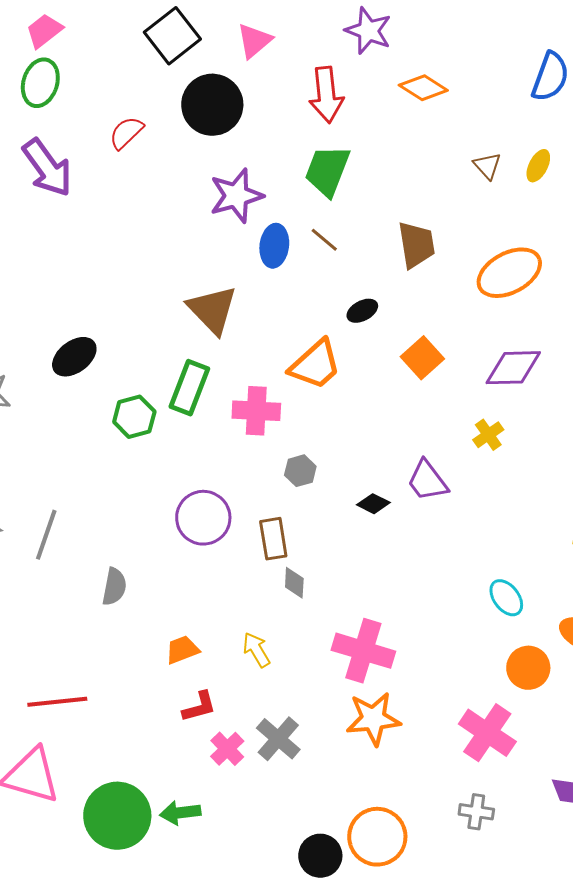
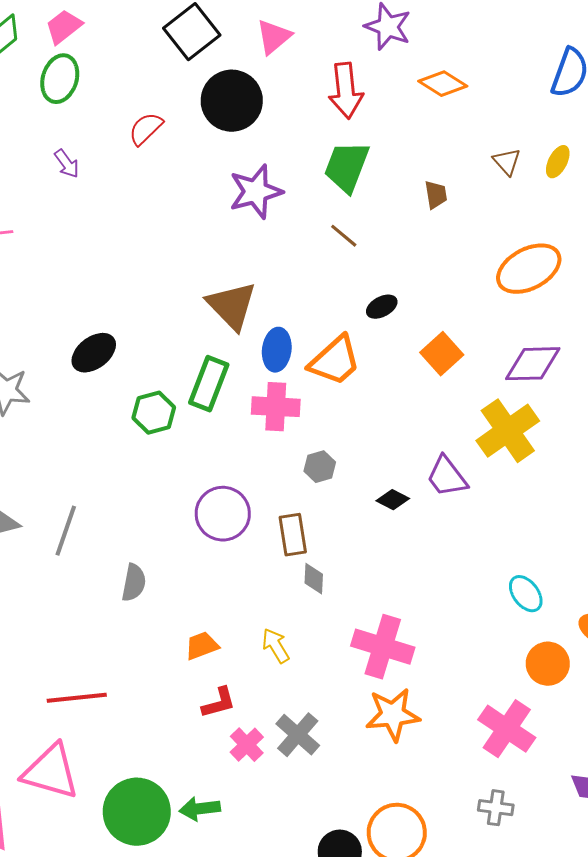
purple arrow: (47, 168) -> (67, 164), size x0.5
brown trapezoid: (416, 245) -> (436, 195), moved, size x0.6
blue ellipse: (274, 246) -> (277, 350), moved
yellow cross: (488, 435) -> (508, 431), size x2.0

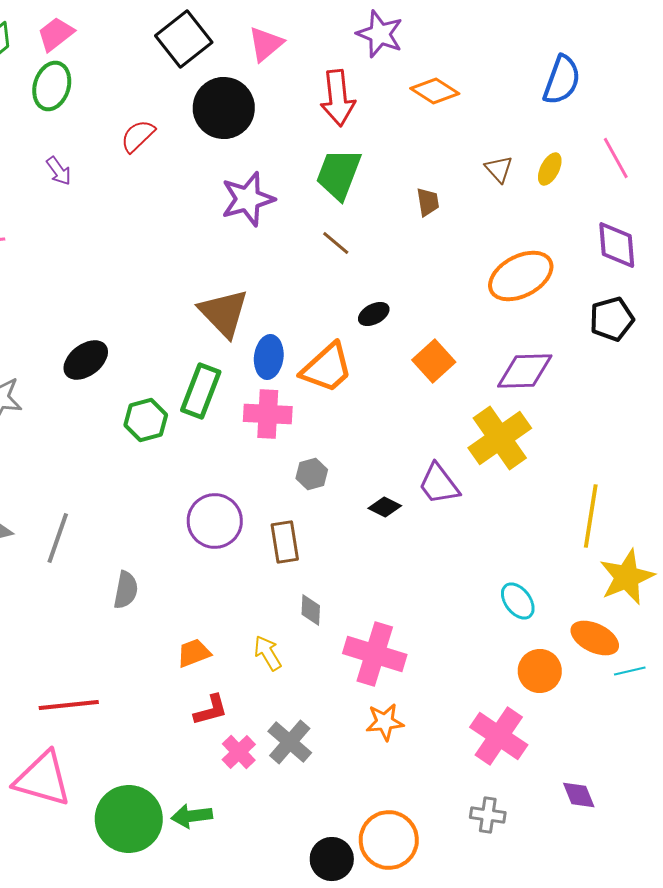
gray diamond: (314, 579) -> (311, 610), moved
orange star: (393, 715) -> (385, 722), size x0.7

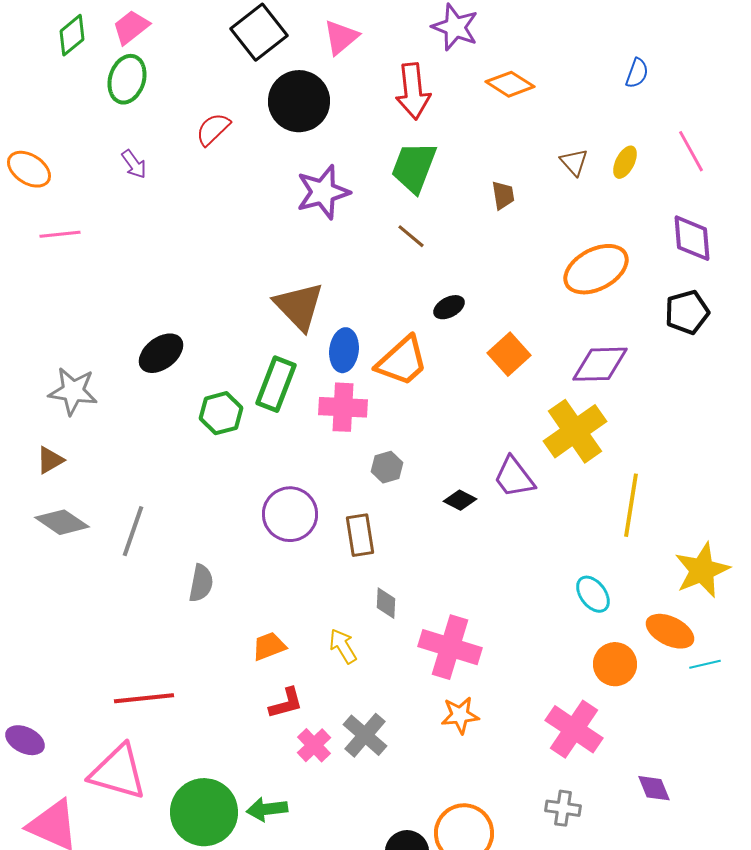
blue semicircle: (562, 80) -> (637, 73), size x0.6
yellow line: (591, 516) -> (631, 505), moved

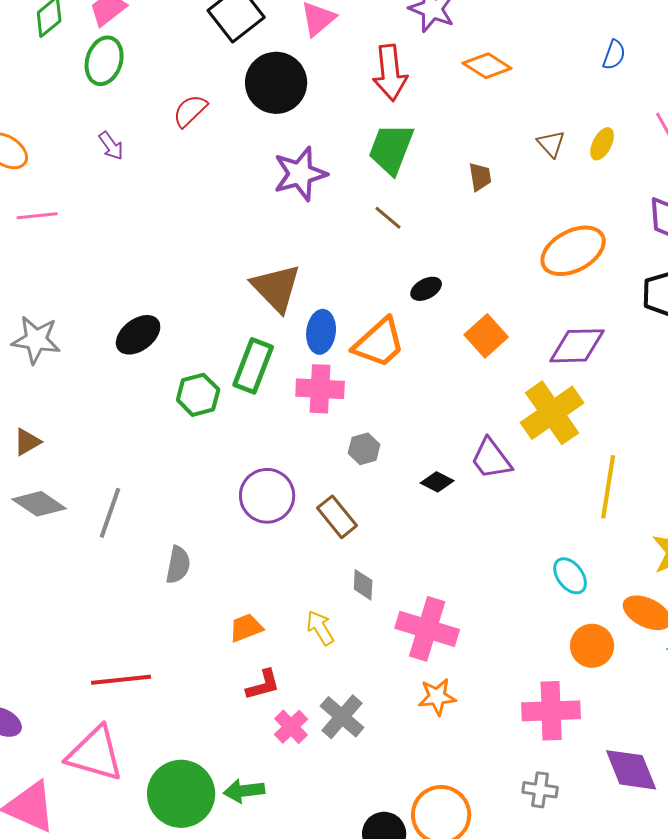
gray star: (73, 391) -> (36, 340), moved
brown rectangle: (360, 535) -> (337, 517), turned -30
pink cross: (574, 729) -> (551, 711), turned -36
purple diamond: (654, 788) -> (631, 770), size x1.6

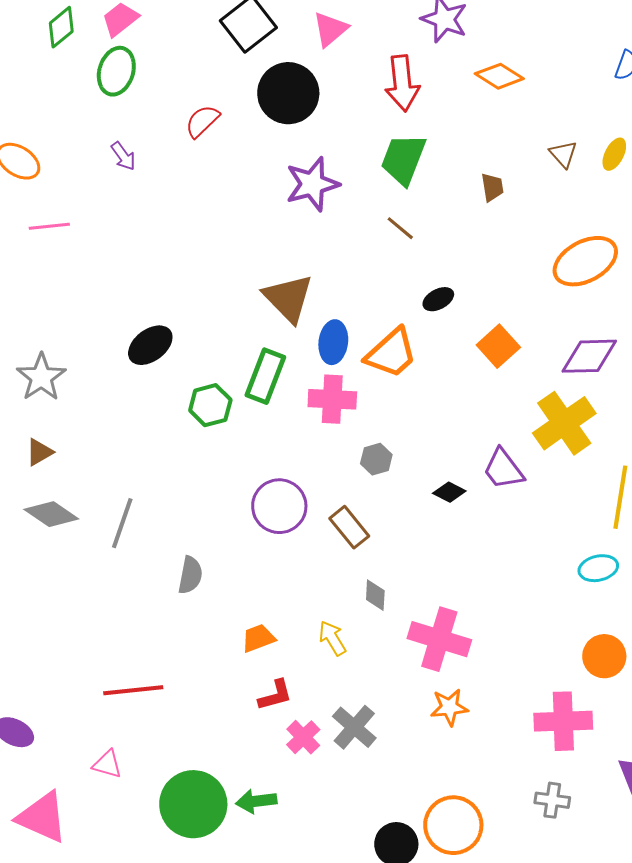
gray star: (36, 340) -> (41, 377), moved, turned 30
cyan ellipse: (570, 576) -> (598, 568), moved, turned -66
pink triangle: (95, 754) -> (107, 764), size x0.5

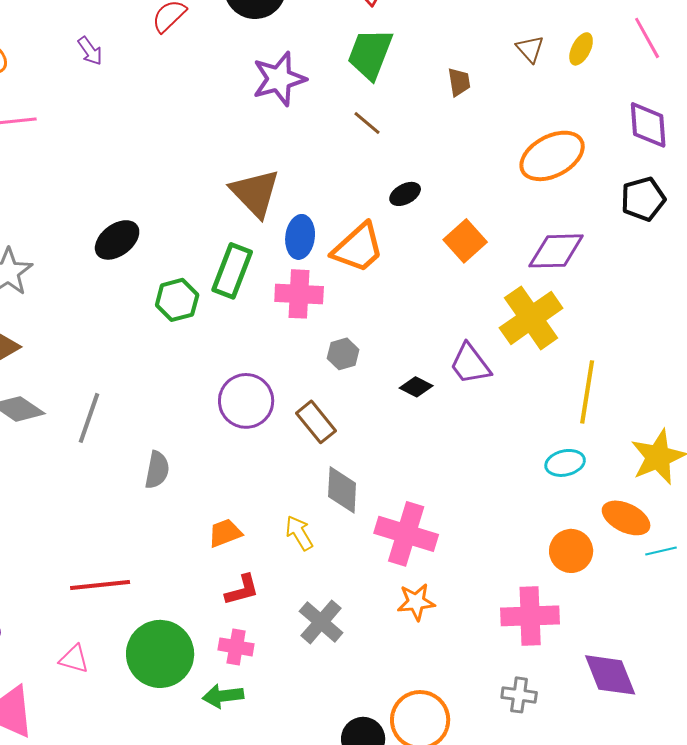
gray diamond: (375, 595) -> (342, 490), size x1.5
pink cross: (303, 737) -> (236, 647), moved, turned -36
green circle: (193, 804) -> (160, 654), moved

